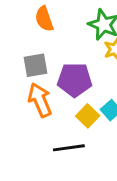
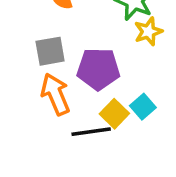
black line: (69, 148) -> (91, 132), moved

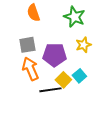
yellow star: (148, 31) -> (83, 45), moved

